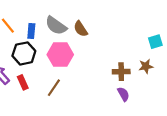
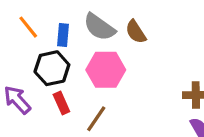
red rectangle: (23, 82) -> (61, 103), moved

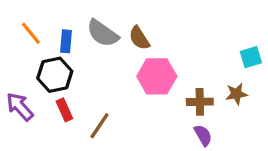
pink hexagon: (106, 70) -> (157, 76), moved

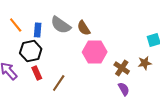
brown cross: (200, 102) -> (122, 68), turned 35

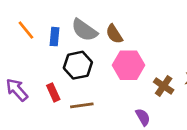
black hexagon: (31, 51) -> (78, 65), moved
brown line: (59, 83) -> (82, 105), turned 48
purple semicircle: (124, 89) -> (143, 117), moved

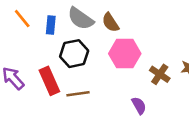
red rectangle: (53, 92) -> (49, 81), size x1.5

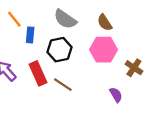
brown semicircle: (110, 22) -> (105, 23), moved
blue rectangle: (51, 25) -> (30, 35), moved
brown line: (78, 94) -> (63, 85), turned 42

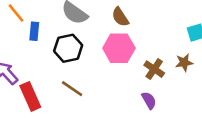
red rectangle: (38, 73) -> (30, 96), moved
purple semicircle: (116, 95) -> (149, 100), moved

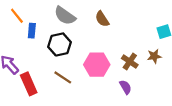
pink hexagon: (119, 48) -> (97, 65), moved

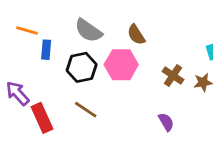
orange line: (17, 16) -> (27, 31), turned -35
brown cross: (130, 62) -> (173, 76), moved
pink hexagon: (97, 65) -> (121, 65), moved

